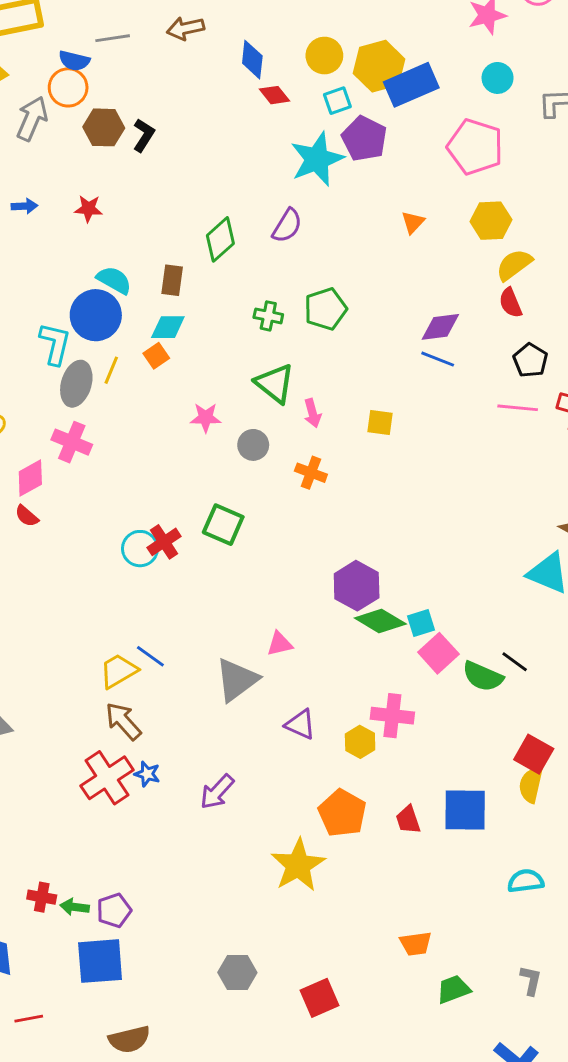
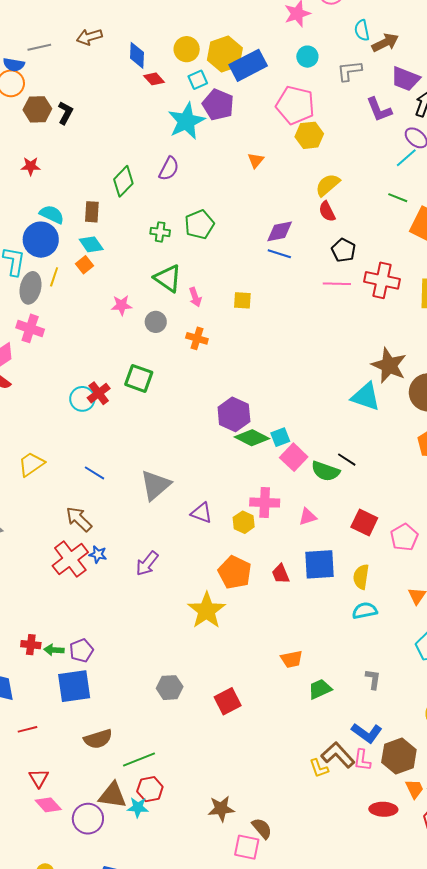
yellow hexagon: (491, 221) -> (309, 135), moved
cyan diamond: (168, 327) -> (91, 244), turned 60
pink triangle: (280, 644) -> (308, 517), moved
yellow trapezoid: (118, 671) -> (31, 464), moved
yellow semicircle: (531, 785) -> (361, 577), moved

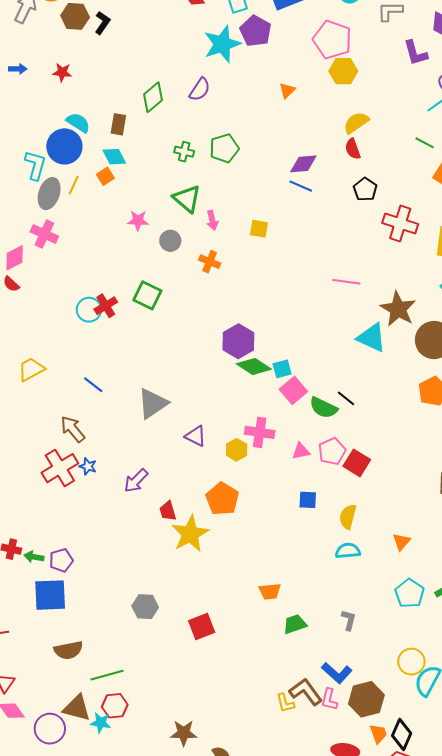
pink line: (337, 284) -> (346, 282), moved
pink pentagon: (404, 537) -> (332, 451), moved
blue square: (320, 564) -> (308, 500), size x0.6
red trapezoid: (281, 574) -> (168, 511), moved

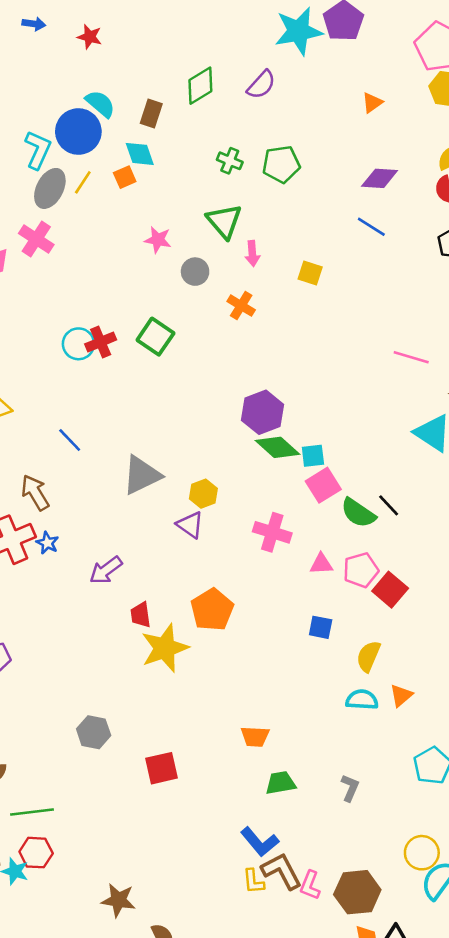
purple diamond: (303, 164) -> (380, 178), moved
yellow hexagon: (237, 450) -> (203, 494), moved
orange triangle: (401, 542) -> (401, 695), moved
blue L-shape: (337, 673) -> (260, 842), moved

